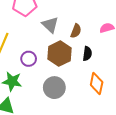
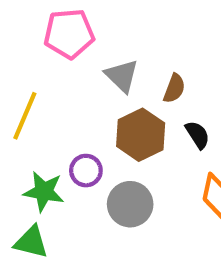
black semicircle: (87, 54) -> (197, 135), turned -40
purple circle: (29, 59) -> (86, 171), moved

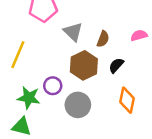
black semicircle: (197, 135) -> (116, 65), turned -105

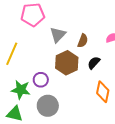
gray triangle: (73, 32) -> (58, 35), turned 30
gray circle: (78, 105) -> (48, 106), moved

